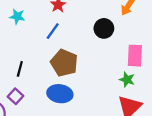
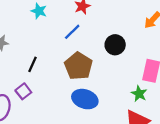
black circle: (104, 28) -> (115, 45), moved
blue ellipse: (60, 94) -> (85, 99), moved

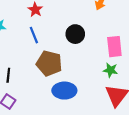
blue line: (72, 32) -> (34, 35), turned -49

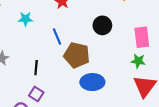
blue line: (34, 35) -> (57, 37), moved

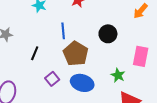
green star: (138, 61) -> (118, 75), moved
purple square: (36, 94) -> (52, 79), moved

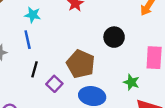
blue line: (63, 31) -> (28, 40), moved
purple square: (52, 79) -> (54, 84), moved

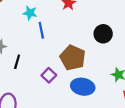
blue line: (28, 40) -> (41, 30), moved
black line: (34, 69) -> (17, 62), moved

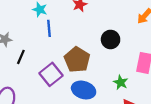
purple square: (49, 75) -> (51, 74), size x1.5

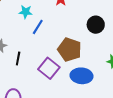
blue line: (49, 28) -> (38, 27), turned 49

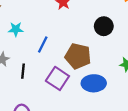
cyan star: (26, 12) -> (16, 29), moved
blue line: (38, 27) -> (43, 45), moved

